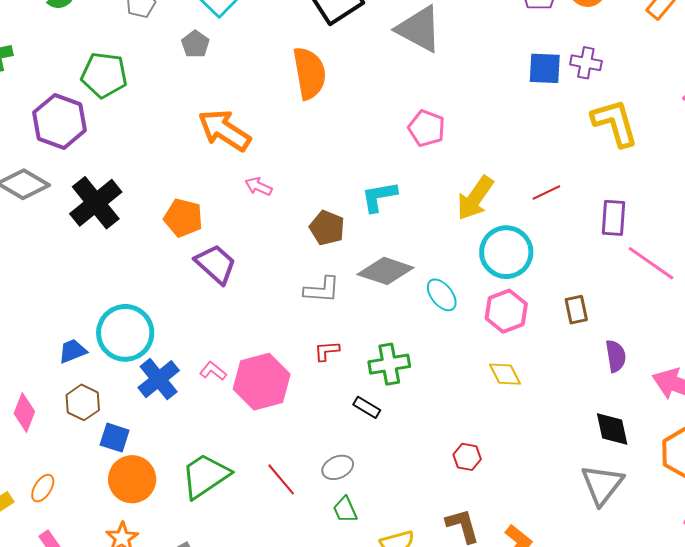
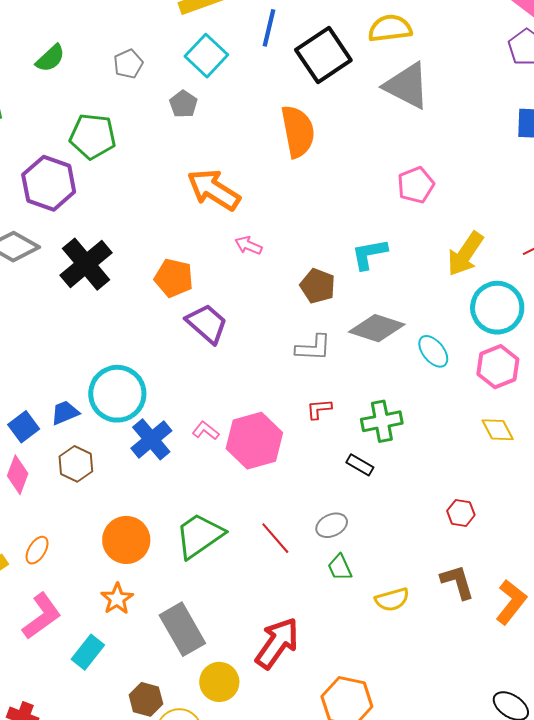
pink pentagon: (427, 128) -> (416, 185), turned 30
blue square: (115, 438) -> (24, 427), moved, turned 36

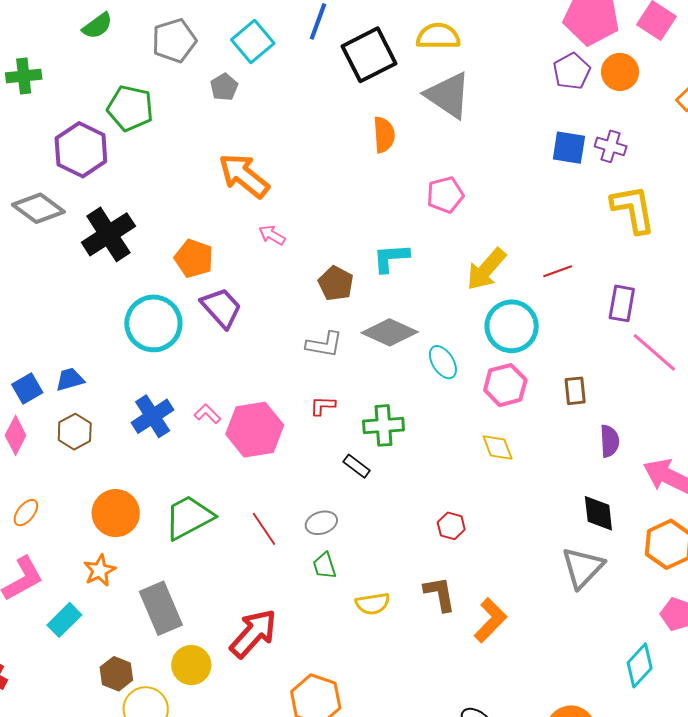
gray pentagon: (128, 64) -> (174, 41), size x1.5
orange semicircle: (298, 131) -> (384, 135), moved, size x0.7
cyan circle: (117, 394) -> (153, 323), moved

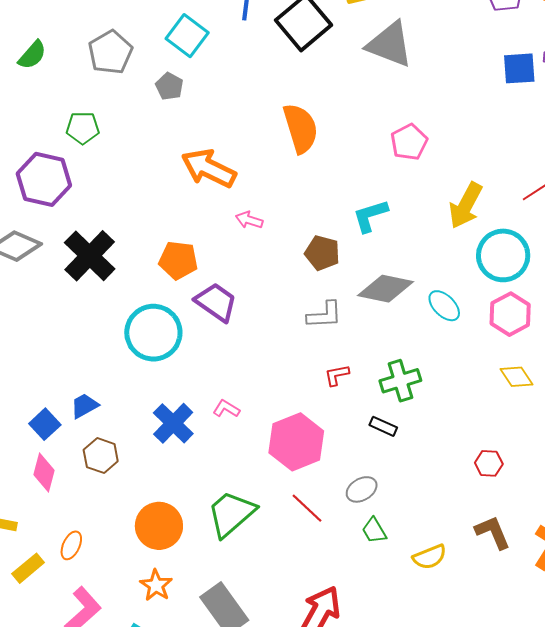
green pentagon: (130, 108) -> (83, 128), size x0.7
orange semicircle: (384, 135) -> (301, 128), moved, size x1.4
pink hexagon: (255, 430) -> (296, 442), moved

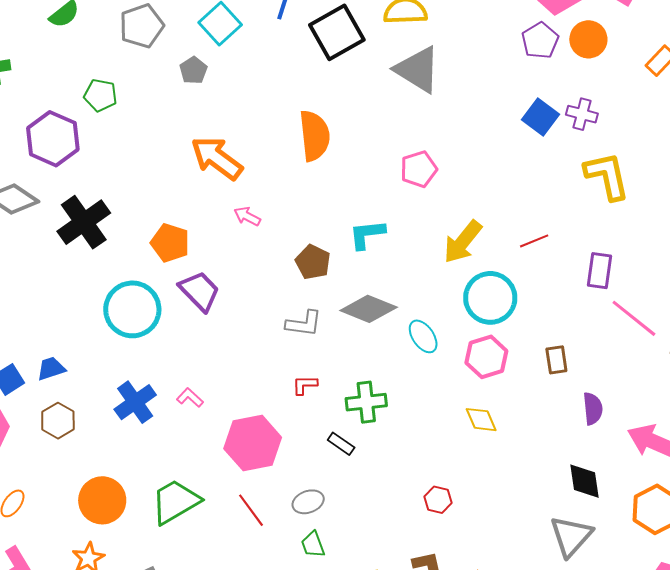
blue square: (519, 68) -> (540, 117), turned 30

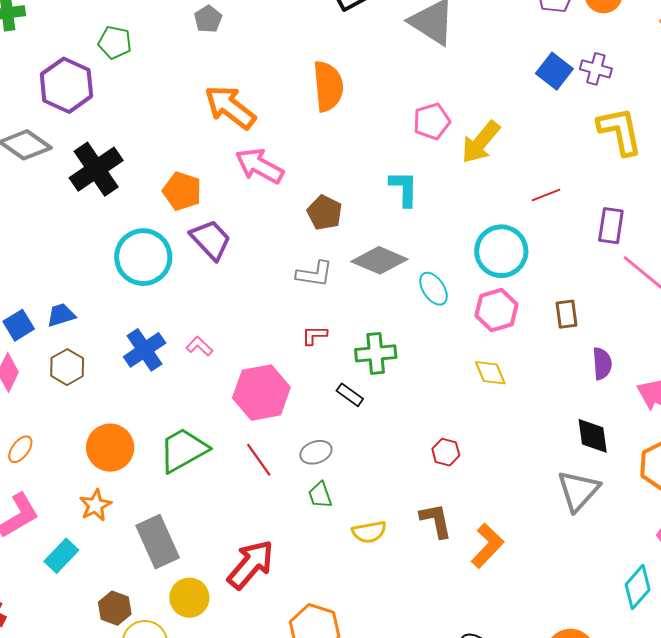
pink arrow: (247, 216) -> (259, 166), size x1.8
cyan L-shape: (367, 234) -> (404, 189), moved, turned 96
yellow arrow: (463, 242) -> (481, 142), moved

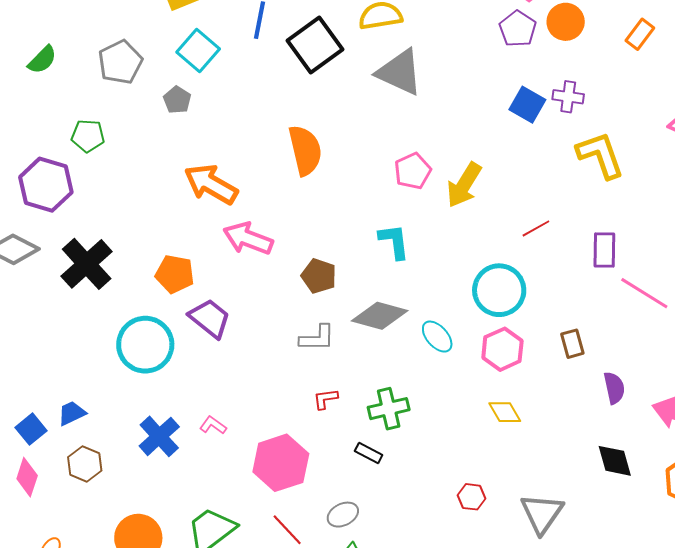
gray triangle: (578, 491) -> (542, 513), moved

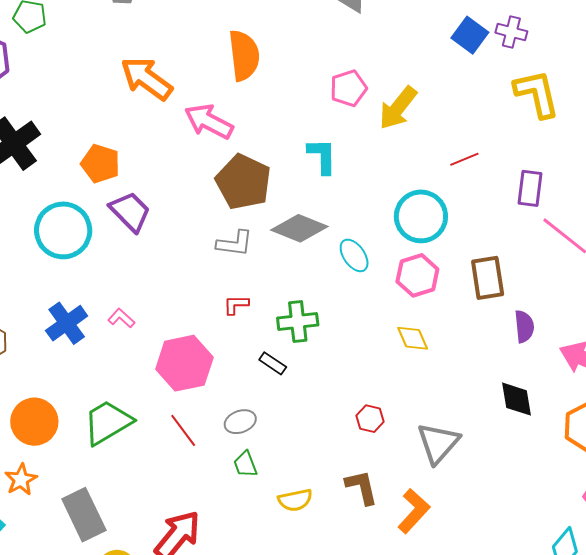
pink arrow: (248, 238) -> (209, 121), moved
brown pentagon: (319, 276) -> (243, 182), size x1.6
brown rectangle: (572, 344) -> (488, 278), size x1.5

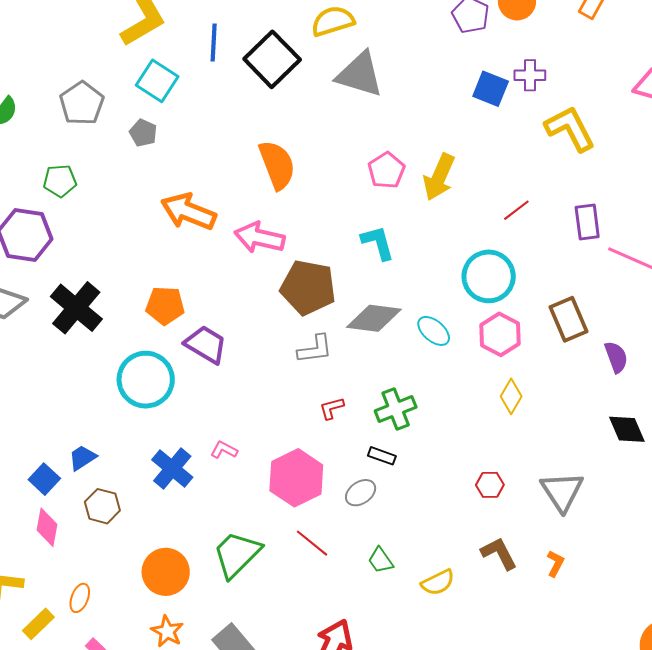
yellow diamond: (413, 338) -> (511, 396), turned 68
gray ellipse: (240, 422) -> (361, 493), moved
orange L-shape: (414, 511) -> (555, 563), size x0.6

